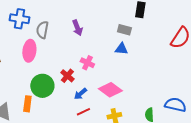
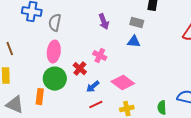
purple arrow: (77, 28) -> (104, 22), moved
pink ellipse: (29, 51) -> (54, 52), moved

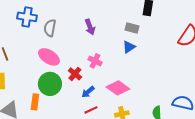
purple arrow: (104, 22) -> (90, 27), moved
blue triangle: (134, 42) -> (129, 47), turned -40
pink ellipse: (54, 52) -> (49, 57), turned -65

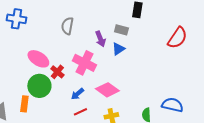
purple arrow: (90, 27) -> (100, 39), moved
gray semicircle: (50, 28) -> (67, 26), moved
pink cross: (95, 61) -> (84, 63), size x1.6
red cross: (75, 74) -> (57, 72), moved

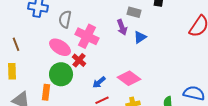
gray semicircle: (67, 26) -> (65, 19), moved
gray rectangle: (121, 30) -> (134, 12), moved
pink cross: (84, 63) -> (87, 36), moved

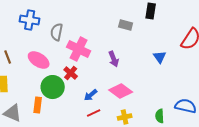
purple arrow: (122, 27) -> (114, 59), moved
blue triangle: (140, 37) -> (160, 57), moved, turned -32
pink ellipse: (60, 47) -> (39, 60), moved

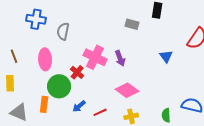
pink cross: (79, 49) -> (95, 57), moved
pink ellipse: (39, 60) -> (45, 59), turned 55
blue arrow: (91, 95) -> (79, 106), moved

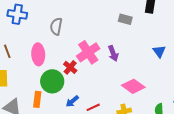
blue cross: (36, 19) -> (17, 14), moved
pink cross: (95, 57) -> (88, 52), turned 30
pink diamond: (127, 90) -> (133, 86), moved

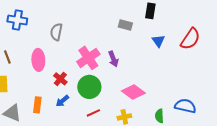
blue triangle: (159, 51) -> (158, 41), moved
red cross: (70, 67) -> (60, 79), moved
green circle: (52, 81) -> (89, 87), moved
blue arrow: (72, 101) -> (62, 101), moved

